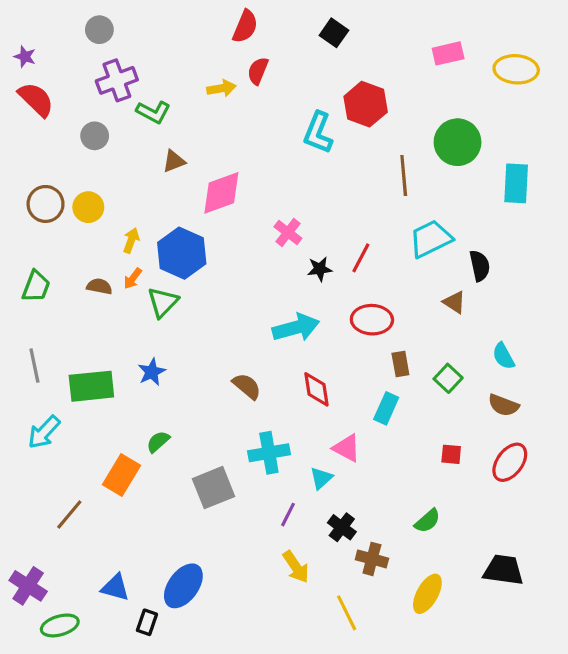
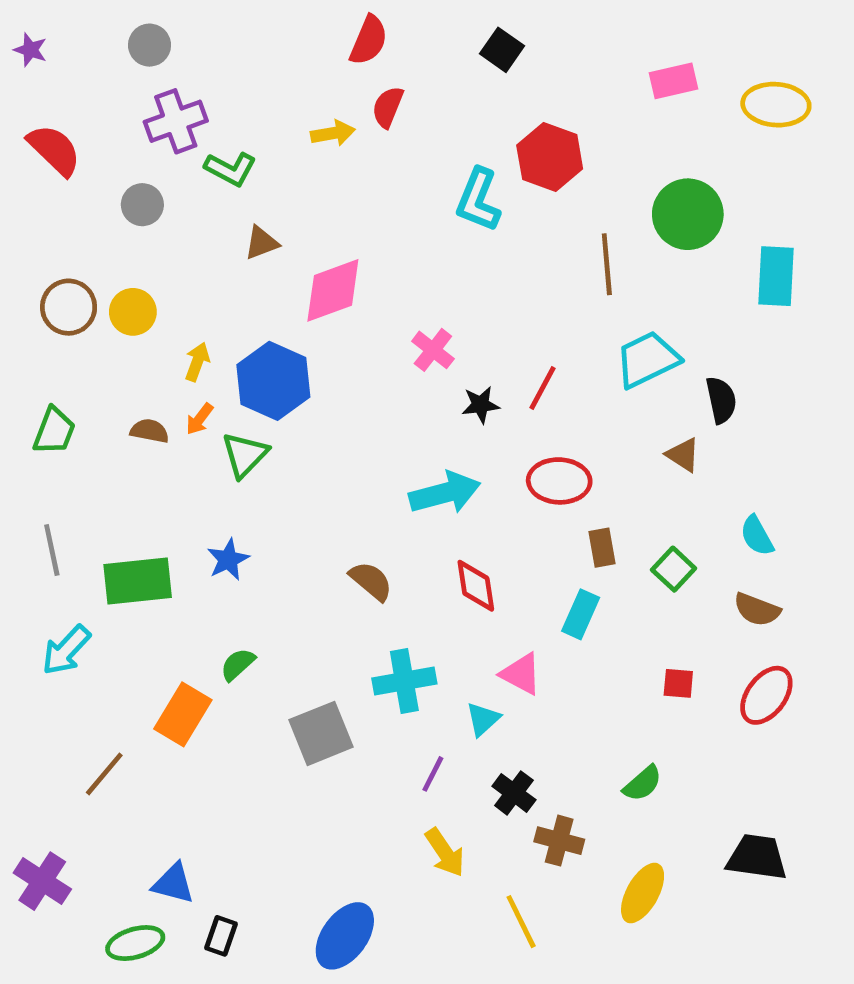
purple star: (25, 57) -> (30, 50), moved
blue ellipse: (183, 586) -> (345, 936), moved
green ellipse: (60, 625) -> (135, 943), moved

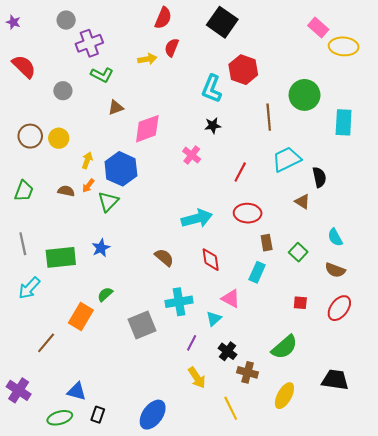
black square: (502, 50) -> (222, 22), size x1.6
pink rectangle: (674, 81) -> (318, 27), moved, turned 54
purple cross: (176, 121) -> (89, 43), moved
black star: (481, 405) -> (213, 126), moved
green semicircle: (643, 783) -> (284, 347), size x1.5

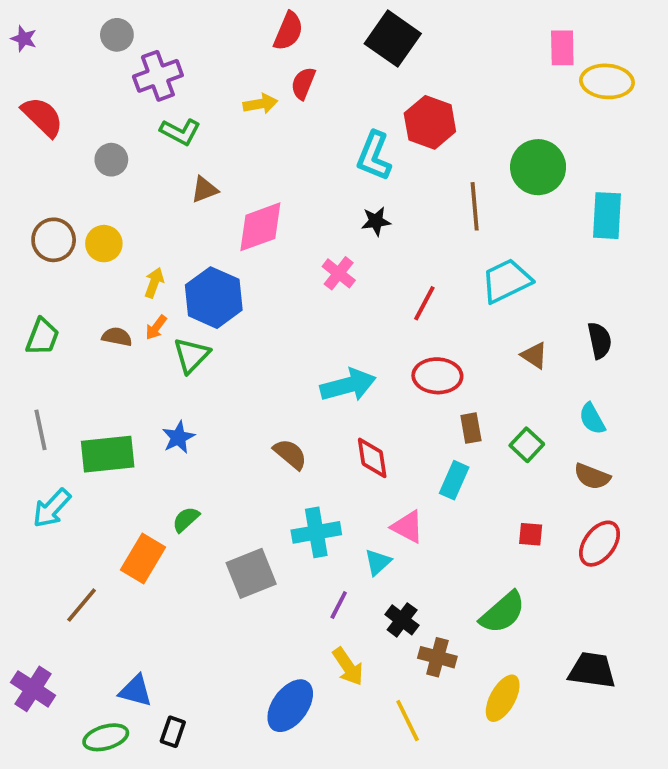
pink rectangle: (318, 27) -> (562, 48), turned 48
black semicircle: (319, 177) -> (600, 340), moved
blue ellipse: (153, 415) -> (290, 706), moved

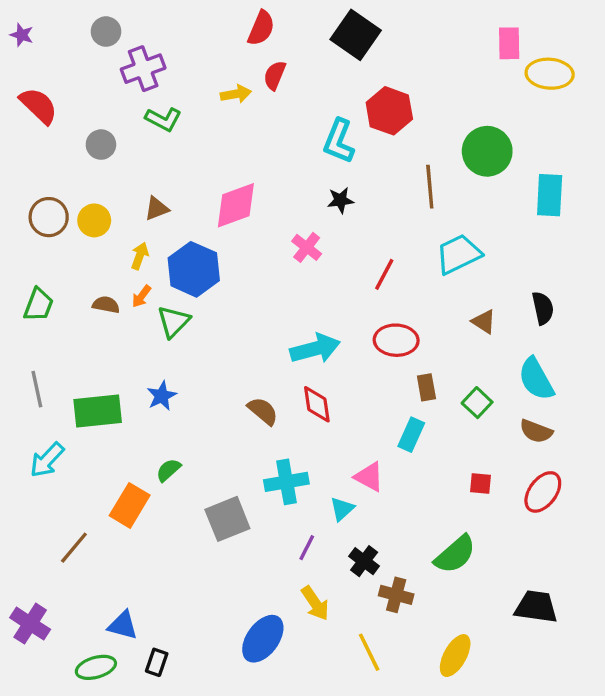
brown triangle: (204, 190) -> (157, 209), moved
cyan semicircle: (592, 419) -> (536, 379), size x1.5
red diamond: (372, 458) -> (317, 404), moved
yellow ellipse: (503, 698) -> (455, 656), moved

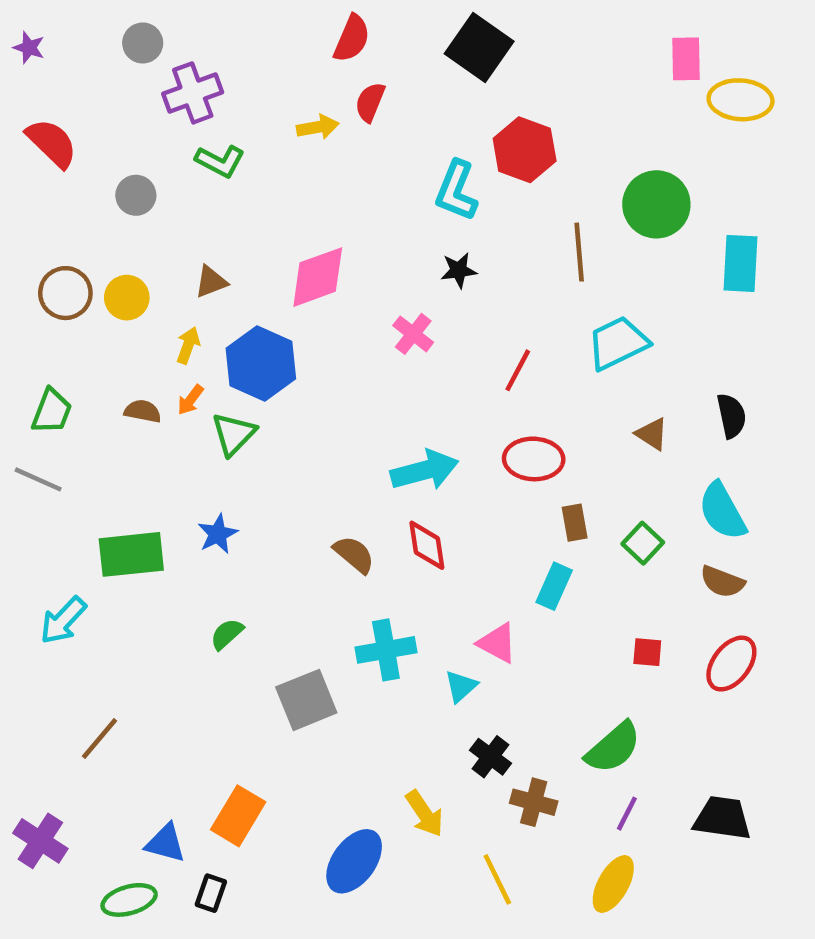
gray line: (37, 389) -> (38, 479), moved, turned -54
orange rectangle: (130, 505) -> (238, 816), moved
purple line: (307, 548) -> (627, 814), moved

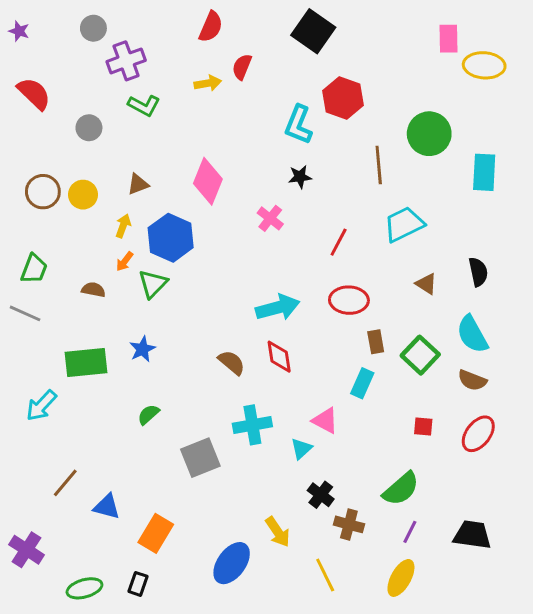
red semicircle: (352, 38) -> (211, 27), moved
pink diamond: (318, 277) -> (208, 181), turned -48
brown semicircle: (143, 411) -> (93, 290), moved
green square: (643, 543) -> (420, 355), size x1.4
blue triangle: (165, 843) -> (107, 507), moved

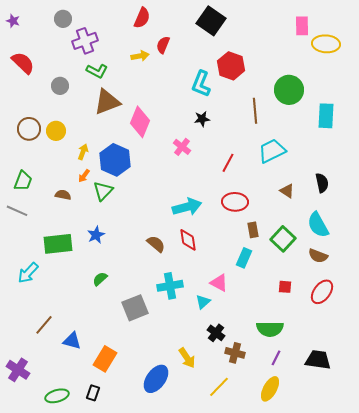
brown triangle: (138, 184) -> (107, 102), moved, size x1.8
green semicircle: (401, 489) -> (270, 329), turned 40
yellow line: (325, 575) -> (219, 387), turned 70

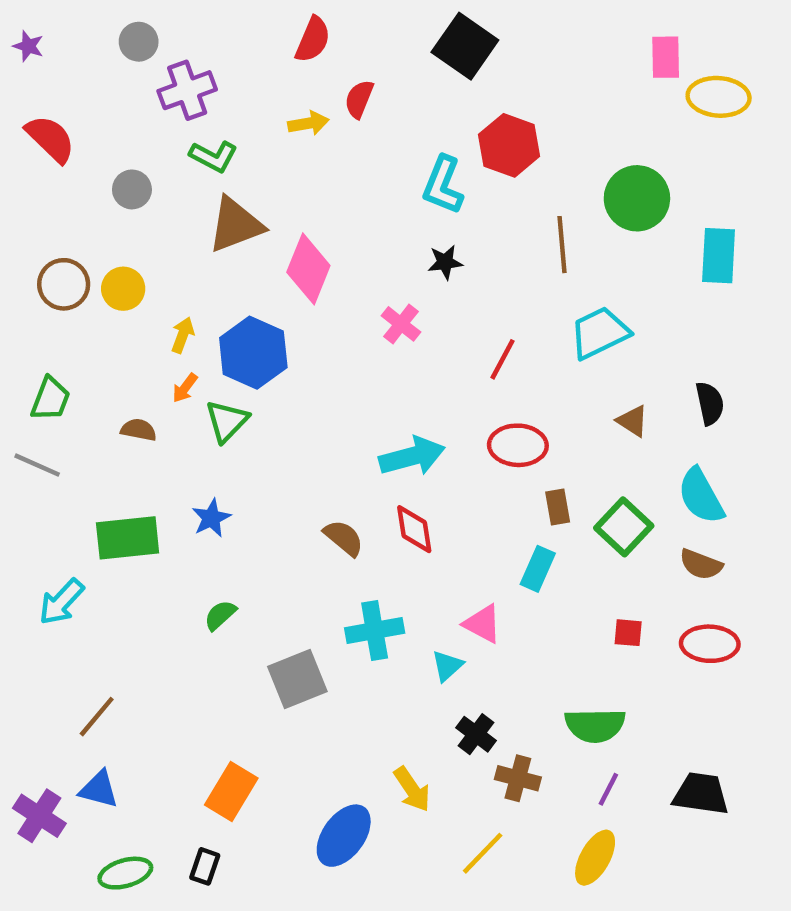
red ellipse: (322, 292) -> (710, 644), turned 55
blue triangle: (72, 341) -> (99, 789), moved

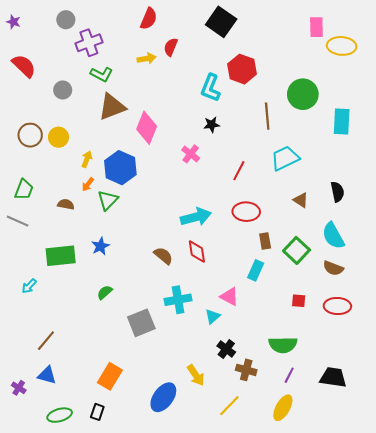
cyan arrow: (61, 602) -> (29, 286), size x0.7
purple cross: (39, 816) -> (19, 388), size x0.6

